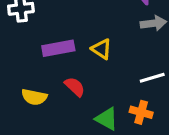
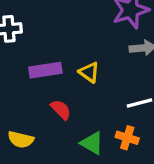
yellow semicircle: (34, 97) -> (21, 140), moved

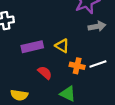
orange cross: (127, 138) -> (77, 66), moved

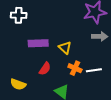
red semicircle: (45, 73) -> (45, 69), turned 72

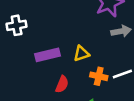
yellow triangle: (65, 48) -> (81, 54), turned -48

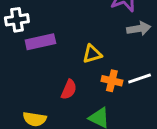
purple rectangle: (47, 55) -> (40, 42), moved

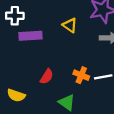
yellow triangle: (92, 54) -> (70, 25), moved, turned 42

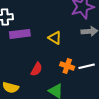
yellow triangle: (70, 25) -> (55, 38), moved

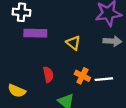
red semicircle: (37, 69) -> (48, 75), turned -48

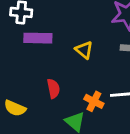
orange cross: (82, 76) -> (94, 101), moved

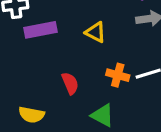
orange cross: (94, 101) -> (118, 75), moved

